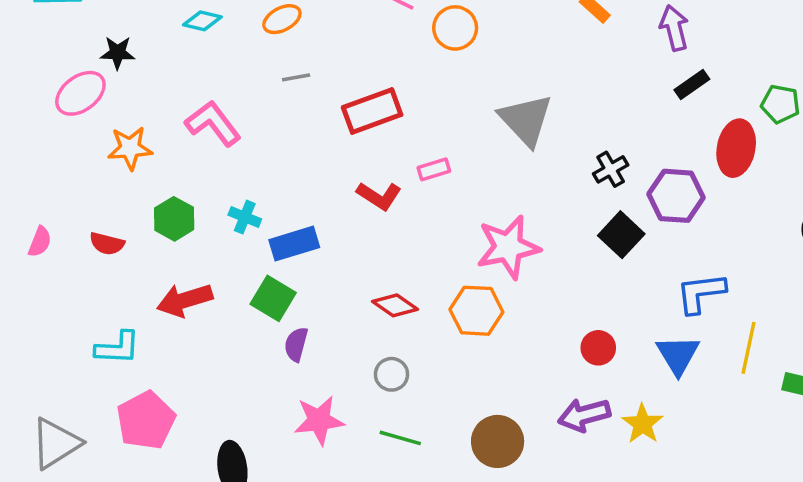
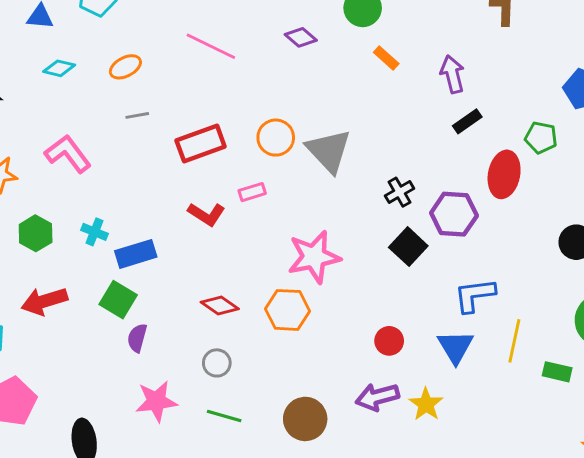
orange circle: (455, 28) -> (276, 138), moved

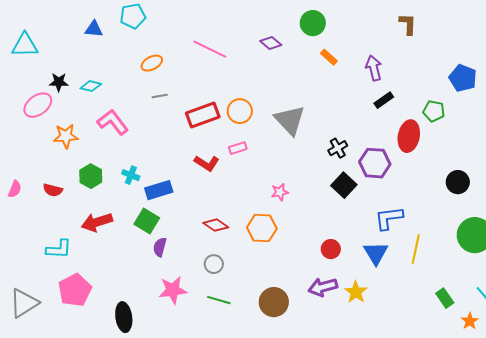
cyan diamond: (59, 68) -> (91, 86), moved
orange circle: (276, 138) -> (240, 111), moved
pink star: (314, 257) -> (280, 192), size x0.5
green rectangle: (557, 372) -> (445, 298), moved, turned 42

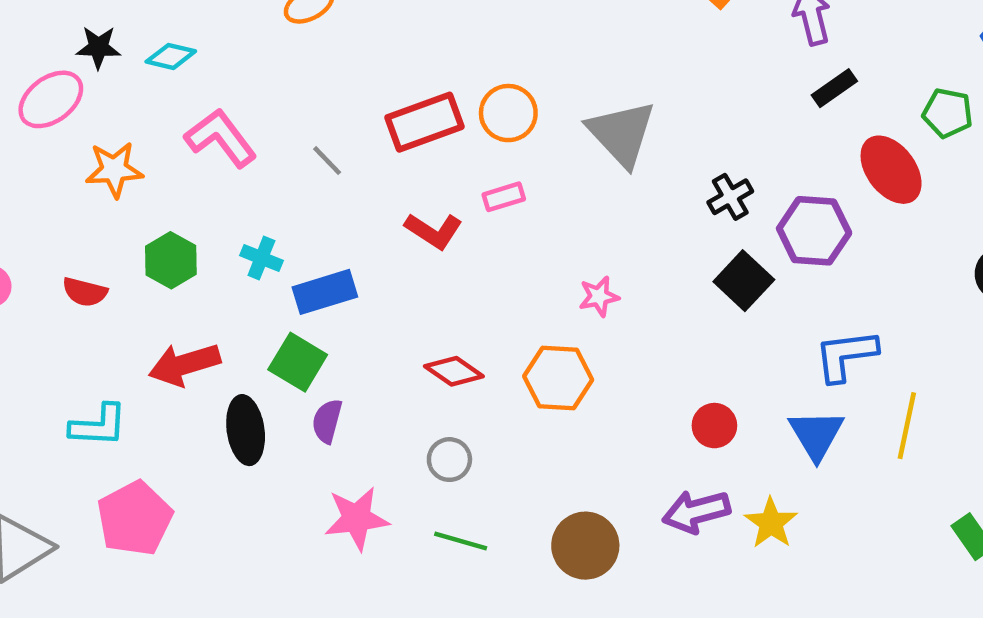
gray line: (160, 96) -> (327, 161), moved, turned 56
red ellipse: (409, 136) -> (891, 170), turned -48
black ellipse: (124, 317) -> (246, 430), moved

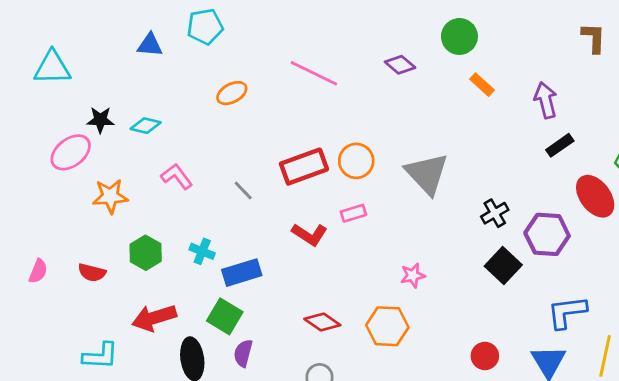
pink L-shape: (221, 138) -> (177, 176), size x0.7

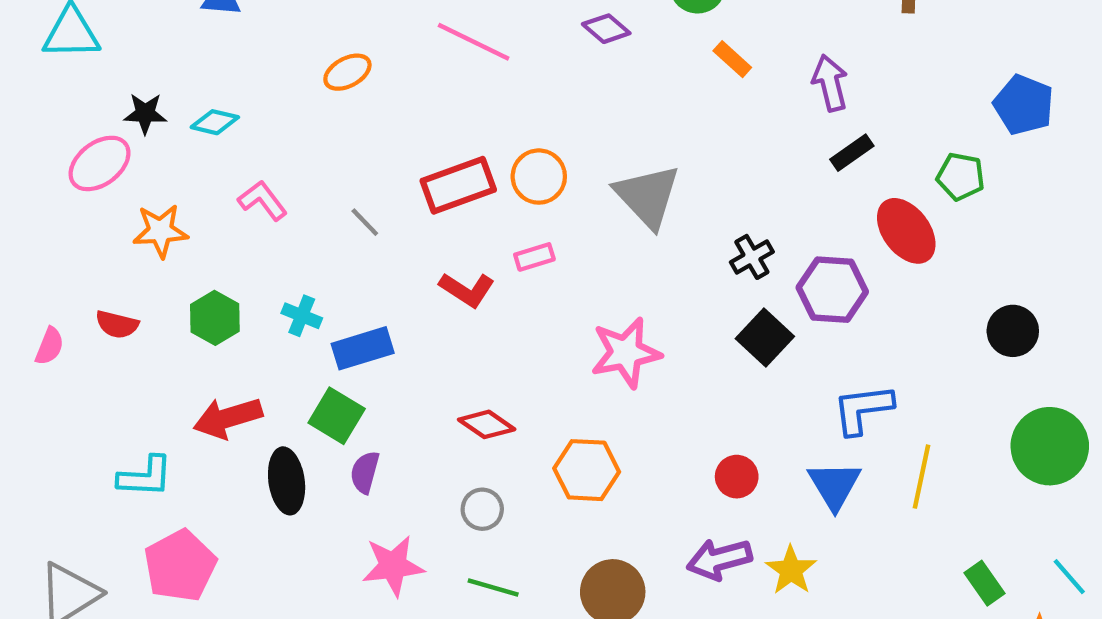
red semicircle: (92, 273) -> (117, 324), moved
pink star: (413, 275) -> (626, 353), size x1.8
orange hexagon: (387, 326) -> (587, 470), moved

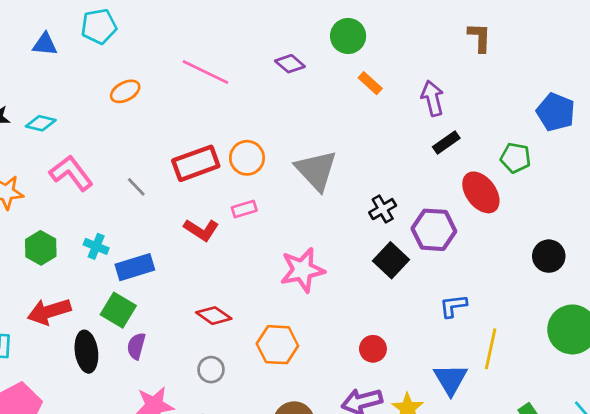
pink L-shape: (263, 200) -> (71, 173), size x1.4
blue L-shape: (863, 409) -> (453, 306), size x0.7
blue triangle: (834, 485) -> (450, 379), moved

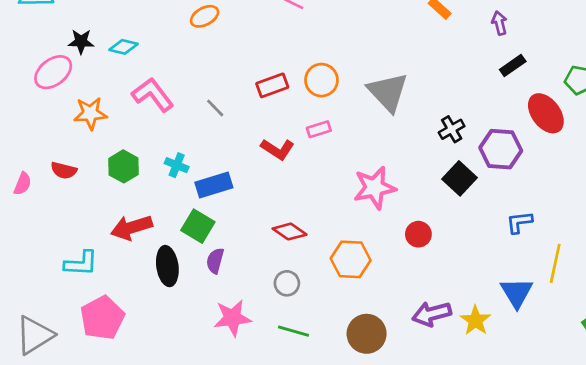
purple arrow: (432, 98) -> (499, 23), size x0.7
red rectangle: (196, 163) -> (272, 85), size x0.7
red circle: (373, 349) -> (418, 234), moved

